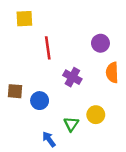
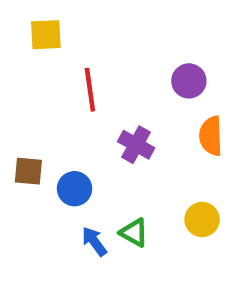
yellow circle: (96, 115) -> (202, 219), moved
green triangle: (71, 124) -> (134, 233), turned -35
blue arrow: (49, 139) -> (94, 241), moved

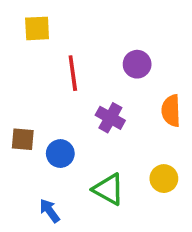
purple circle: (189, 81) -> (137, 64), moved
green triangle: (134, 233) -> (109, 189), size x1.4
blue arrow: (94, 241) -> (50, 211), moved

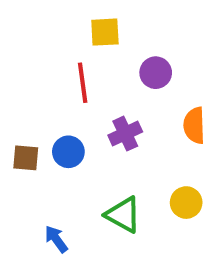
yellow square: (37, 28) -> (105, 32), moved
purple cross: (110, 118) -> (125, 134), turned 36
blue circle: (60, 154) -> (68, 152), moved

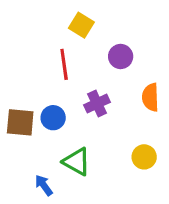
yellow square: (105, 32) -> (81, 25), turned 35
brown square: (26, 158) -> (20, 122), size x1.4
green triangle: (123, 215) -> (77, 162), moved

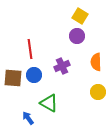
yellow square: (81, 25) -> (80, 16), moved
red line: (64, 64) -> (30, 49), moved
yellow circle: (144, 157) -> (98, 92), moved

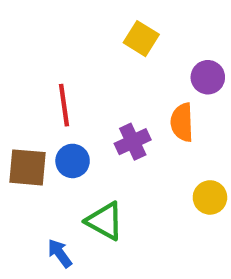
yellow square: (80, 16) -> (141, 39), moved
purple circle: (77, 36) -> (208, 77), moved
orange semicircle: (96, 62) -> (182, 122), moved

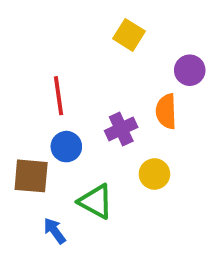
brown square: (27, 167) -> (31, 176), moved
yellow circle: (210, 197) -> (154, 174), moved

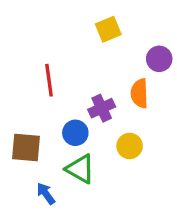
yellow square: (129, 35) -> (108, 29), turned 35
blue circle: (66, 147) -> (75, 133), moved

